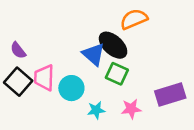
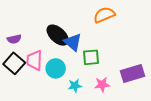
black ellipse: (113, 45) -> (58, 35), moved
purple semicircle: (18, 50) -> (14, 39), turned -64
green square: (117, 74) -> (91, 57), turned -30

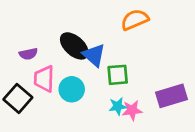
purple semicircle: (14, 39) -> (28, 54), moved
black square: (14, 63) -> (18, 98), moved
cyan star: (75, 86) -> (118, 106), moved

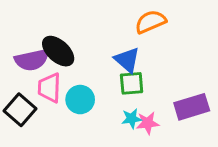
black ellipse: (74, 46) -> (58, 51), moved
purple semicircle: (28, 54) -> (32, 60), size x1.6
blue triangle: (94, 55) -> (127, 60), moved

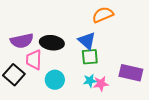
black ellipse: (58, 51) -> (52, 43), moved, turned -35
cyan circle: (80, 100) -> (55, 80), moved
purple rectangle: (192, 107) -> (131, 73), turned 30

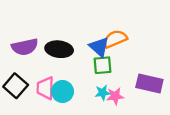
orange semicircle: (103, 15) -> (115, 39), moved
pink trapezoid: (34, 60) -> (45, 88), moved

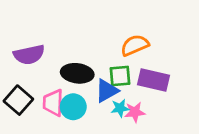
blue triangle: (99, 47) -> (107, 91), moved, turned 50
black ellipse: (59, 49) -> (77, 73), moved
purple rectangle: (149, 84) -> (153, 80), moved

